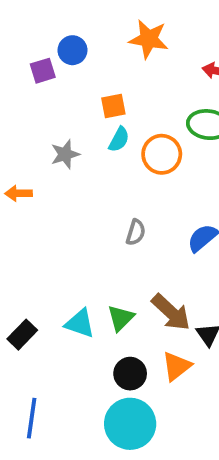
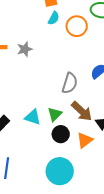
gray star: (65, 154) -> (25, 49), moved
gray semicircle: (136, 232) -> (70, 83), moved, size x1.5
black circle: (130, 374) -> (61, 134), moved

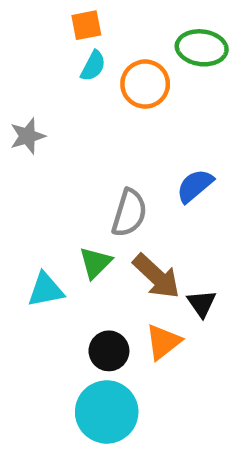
green triangle: (55, 114) -> (95, 263), moved
cyan triangle: (33, 117) -> (46, 290), turned -30
black circle: (61, 134) -> (109, 351), moved

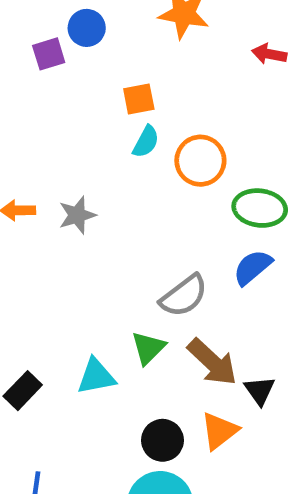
green ellipse: (202, 48) -> (260, 208), moved
gray semicircle: (129, 213) -> (184, 296), turned 36

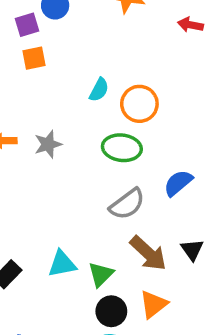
orange square: (139, 99) -> (34, 58), moved
green ellipse: (260, 208) -> (122, 148), moved
green triangle: (148, 348) -> (101, 274), moved
black triangle: (260, 391) -> (192, 250), moved

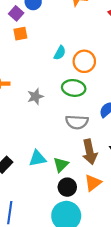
purple square: (27, 25) -> (16, 13), turned -32
gray star: (48, 144) -> (35, 96), moved
gray semicircle: (127, 204) -> (77, 122), turned 40
brown arrow: (148, 253) -> (90, 152), turned 35

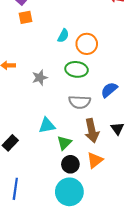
cyan triangle: (37, 158) -> (47, 126), moved

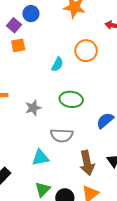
orange circle: (87, 44) -> (86, 51), moved
gray semicircle: (80, 102) -> (62, 135), moved
green triangle: (64, 143) -> (43, 189), moved

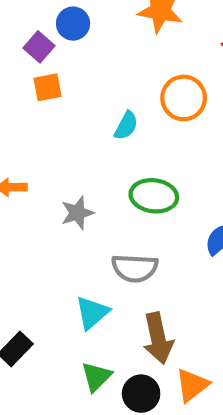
cyan triangle: (40, 158) -> (92, 313), turned -30
brown arrow: (87, 163) -> (158, 338), moved

